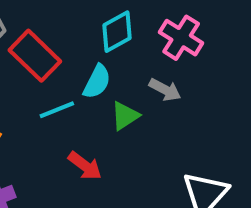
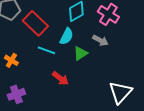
cyan line: (57, 110) -> (46, 50), turned 42

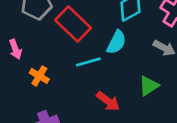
cyan line: (46, 50) -> (88, 62), turned -36
green triangle: (80, 53) -> (149, 86), moved

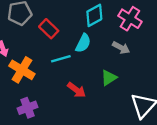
red rectangle: (73, 24) -> (49, 29), size x0.7
orange cross: (39, 76) -> (22, 70), size x1.6

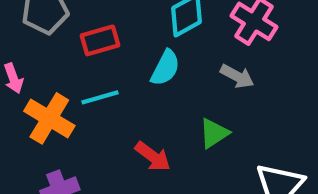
red rectangle: (49, 29) -> (100, 40), turned -60
cyan line: (61, 59) -> (100, 97), moved

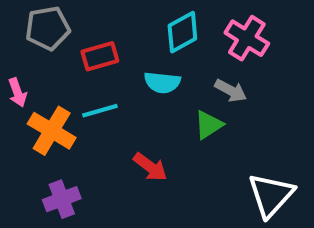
cyan semicircle: (165, 68) -> (162, 82), turned 69
green triangle: (214, 133) -> (209, 125), moved

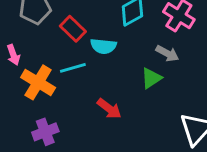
red rectangle: (100, 56) -> (73, 29), turned 60
cyan semicircle: (162, 82) -> (103, 46), moved

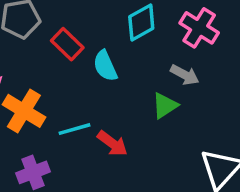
cyan semicircle: (103, 46) -> (105, 66), turned 60
cyan line: (73, 68) -> (75, 129), moved

